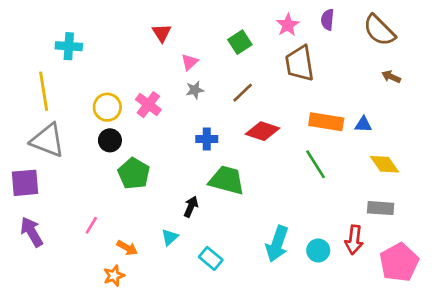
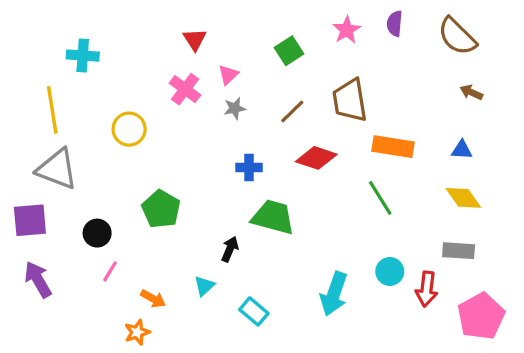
brown trapezoid: (300, 63) -> (350, 100), moved
pink cross: (148, 105) -> (185, 89), moved
blue triangle: (363, 124) -> (462, 150), moved
black circle: (110, 140) -> (97, 233), moved
cyan circle: (318, 250) -> (390, 271), moved

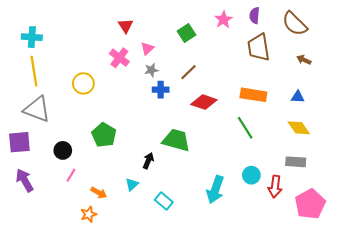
cyan cross: (83, 56) -> (32, 37), moved
brown trapezoid: (350, 100) -> (259, 47), moved
blue cross: (249, 167) -> (161, 90), moved

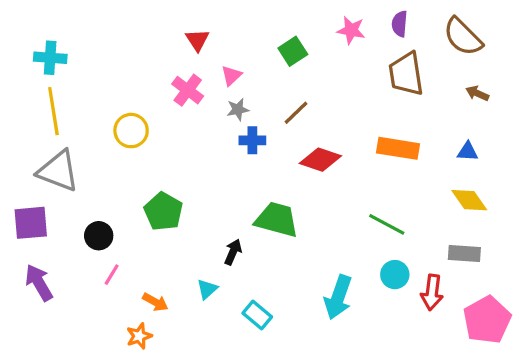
pink star: (224, 20) -> (351, 30), turned -30
green line: (245, 128) -> (387, 224), moved, turned -30

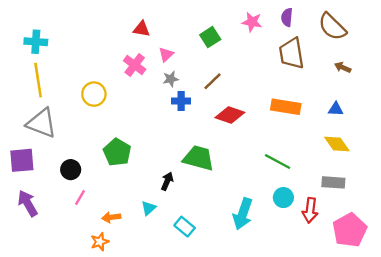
red triangle: (197, 40) -> (142, 29), turned -48
orange arrow: (155, 302) -> (111, 217), turned 144

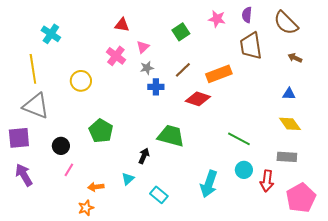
cyan cross: (36, 42) -> (51, 34), moved, turned 30
orange rectangle: (286, 107) -> (219, 74), moved, turned -30

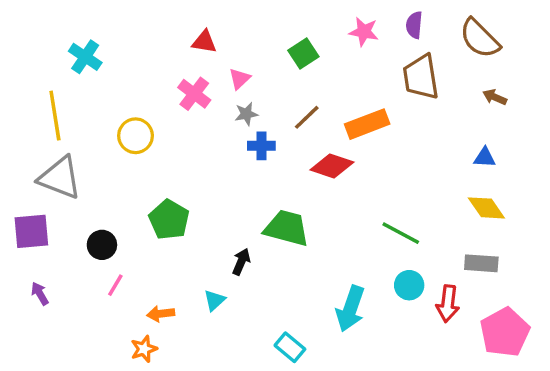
purple arrow: (24, 175) -> (40, 294), size x0.6
cyan rectangle: (159, 195) -> (290, 347), moved

